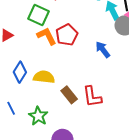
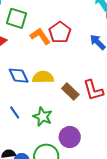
green square: (39, 15) -> (16, 18), moved
blue diamond: (20, 72) -> (19, 76), turned -50

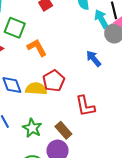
red pentagon: (60, 32) -> (54, 81), moved
brown rectangle: (70, 91) -> (63, 130), moved

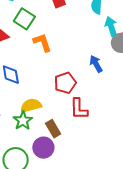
red pentagon: (54, 81) -> (65, 83), moved
yellow semicircle: (36, 89) -> (31, 106), moved, turned -30

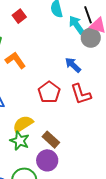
red L-shape: (79, 109) -> (81, 94), moved

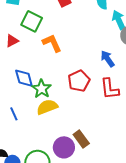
brown rectangle: (51, 140) -> (81, 139), moved
green star: (20, 141) -> (42, 89), moved

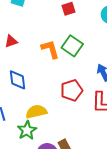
green square: (32, 21) -> (72, 46), moved
green star: (42, 89) -> (27, 130), moved

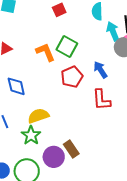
red pentagon: (72, 90) -> (72, 77), moved

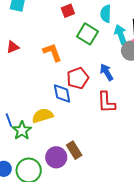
green square: (67, 46) -> (88, 34), moved
blue diamond: (16, 86) -> (62, 94), moved
green star: (31, 135) -> (22, 130), moved

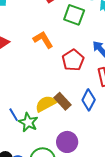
blue diamond: (62, 94) -> (89, 100), moved, turned 50
brown rectangle: (74, 150) -> (63, 101), moved

